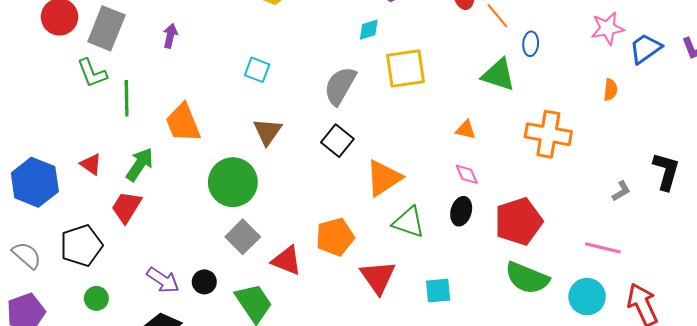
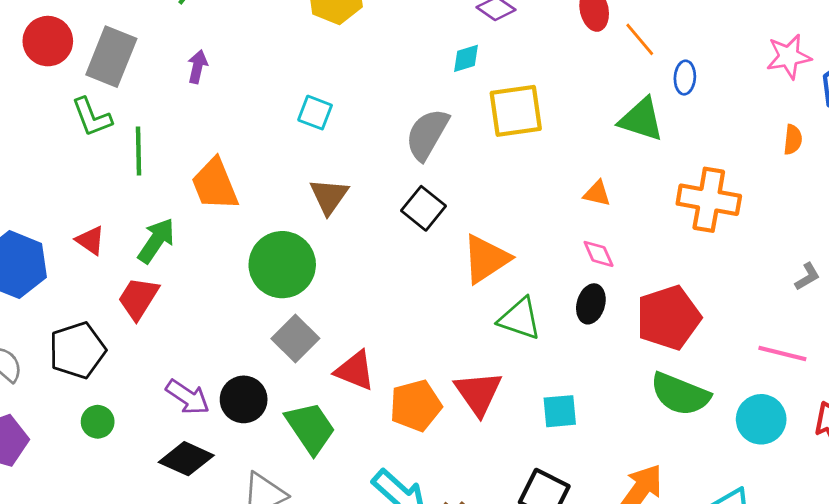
orange pentagon: (335, 237) -> (416, 406), moved
black circle: (204, 282) -> (244, 399), size x1.4

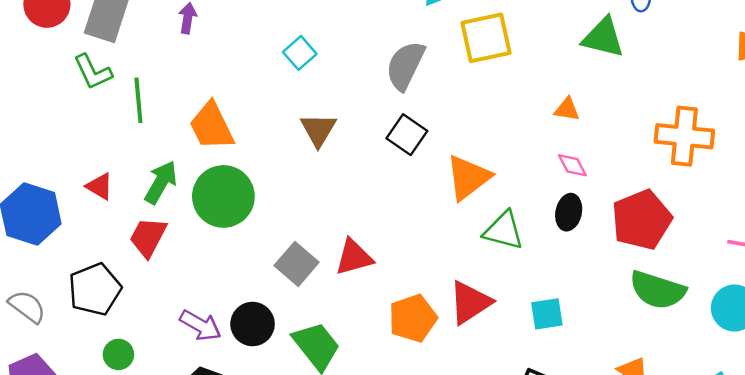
cyan square: (315, 113) -> (300, 53), turned 32
orange cross: (709, 200) -> (684, 136), moved
green circle: (282, 265) -> (223, 196), moved
red triangle: (355, 371) -> (354, 257), moved, turned -33
red triangle: (478, 393) -> (470, 302), turned 36

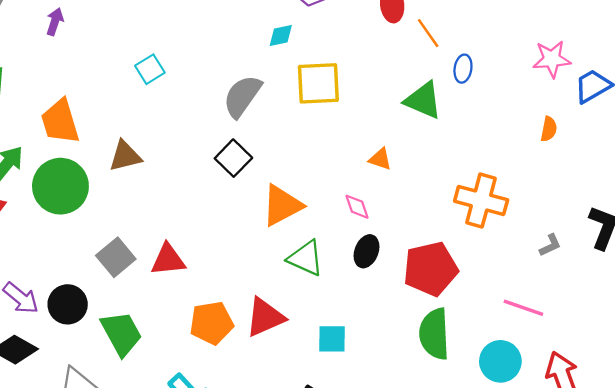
brown triangle: (318, 130) -> (125, 156), moved, turned 36
pink diamond: (572, 165) -> (357, 207), moved
green semicircle: (658, 290) -> (434, 334), turned 60

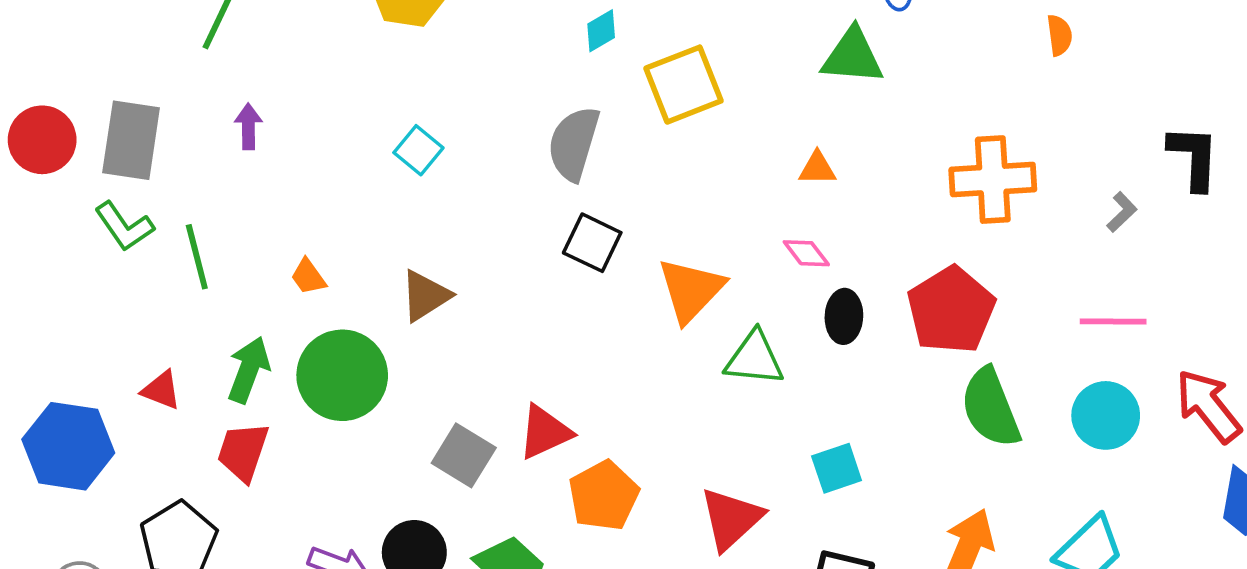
orange trapezoid: (60, 122) -> (308, 277), size x0.5
red triangle: (265, 317) -> (731, 519), moved
orange pentagon: (212, 323) -> (604, 496), moved

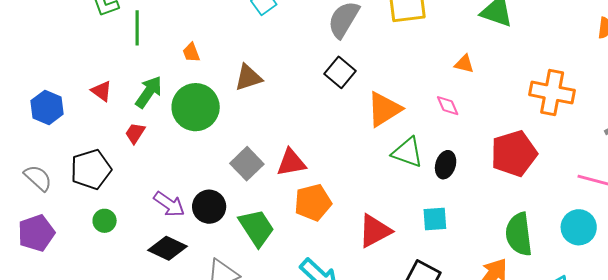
black ellipse: (844, 316) -> (446, 165), moved
green semicircle: (990, 408) -> (519, 234), moved
blue hexagon: (68, 446) -> (47, 107), size x0.7
red trapezoid: (243, 452) -> (135, 133), size x0.7

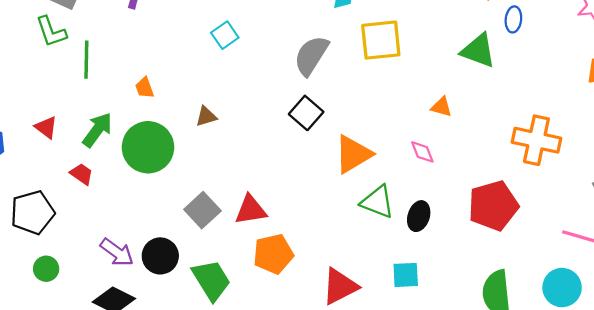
brown triangle: (248, 78) -> (206, 116), size x0.7
red trapezoid: (135, 133) -> (82, 174), turned 90

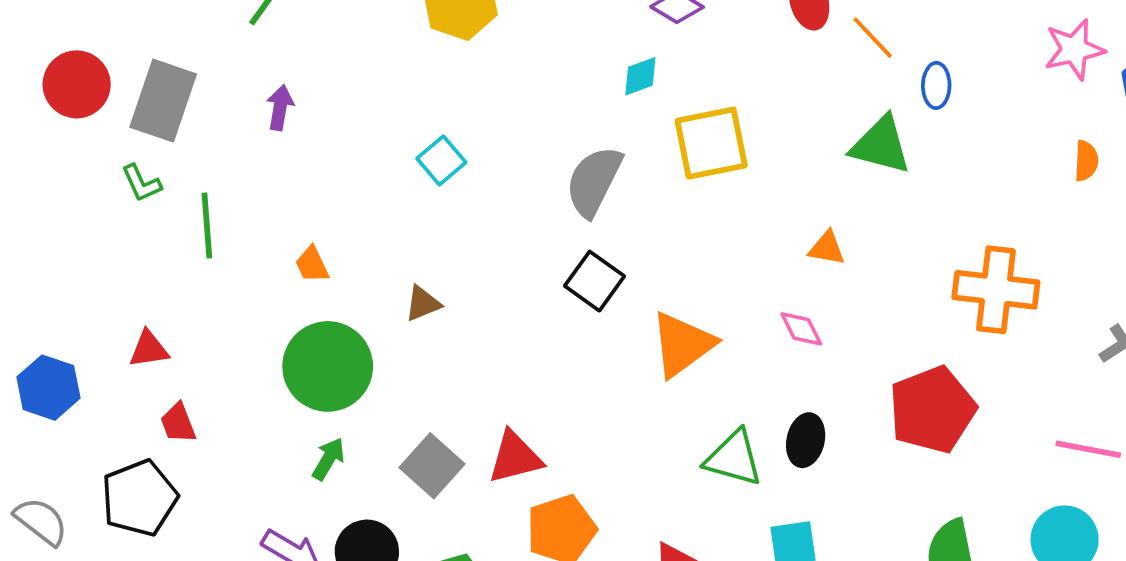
green L-shape: (51, 32) -> (141, 183), size x0.7
red triangle: (46, 127) -> (149, 349), turned -40
green arrow: (97, 130) -> (328, 459), moved, size x0.7
red trapezoid: (82, 174) -> (178, 423), moved, turned -140
green triangle: (378, 202) -> (734, 458), moved

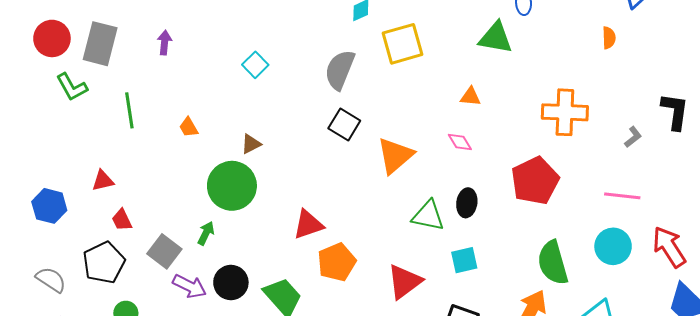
green L-shape: (141, 183) -> (72, 87), moved, size x1.4
green circle: (328, 366) -> (232, 186), moved
gray square: (432, 466) -> (164, 251), moved

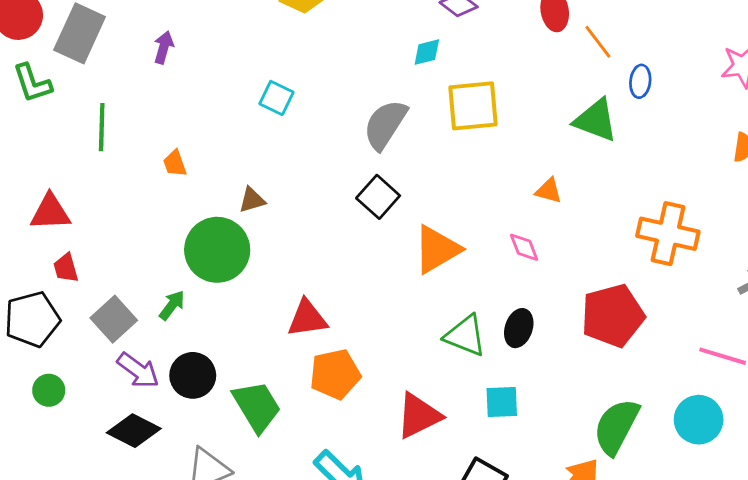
cyan square: (255, 65) -> (276, 98), turned -30
red triangle: (103, 181) -> (50, 212), size x1.4
green semicircle: (553, 263) -> (616, 427), turned 33

